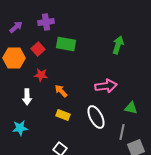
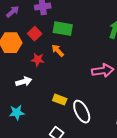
orange arrow: (61, 91) -> (58, 51), moved
white arrow: (27, 97) -> (24, 82), turned -105
white ellipse: (96, 117) -> (82, 112), moved

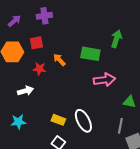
green rectangle: (63, 29) -> (90, 54), moved
red square: (35, 34) -> (36, 43), turned 32
yellow rectangle: (60, 100) -> (58, 120), moved

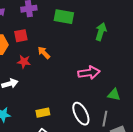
green rectangle: (90, 54) -> (64, 17), moved
yellow rectangle: (58, 120) -> (43, 113), turned -32
white ellipse: (83, 121) -> (81, 114), moved

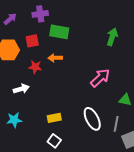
green rectangle: (64, 17) -> (59, 32), moved
orange arrow: (44, 53) -> (55, 58), turned -48
pink arrow: (89, 73) -> (100, 78), turned -35

